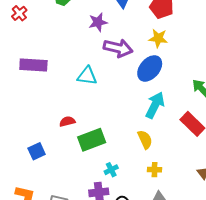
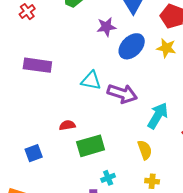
purple arrow: (118, 48) -> (122, 94), moved
blue ellipse: (150, 68) -> (132, 46), moved

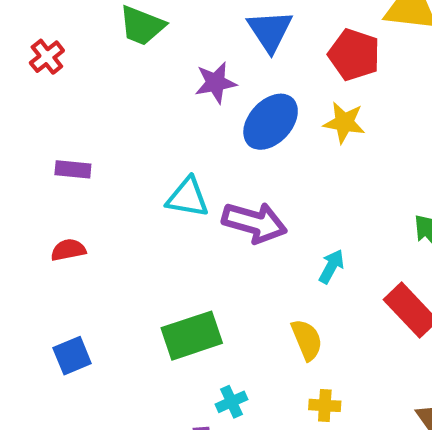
purple rectangle: (37, 65) -> (73, 169), size x0.6
cyan arrow: (158, 116) -> (331, 266), size x0.6
red semicircle: (67, 125) -> (68, 250), moved

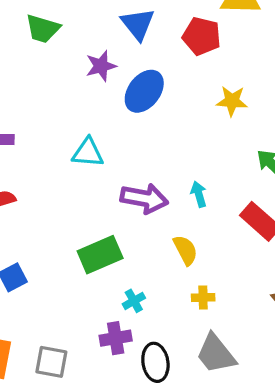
yellow star: (344, 123) -> (232, 101), moved
purple arrow: (254, 223) -> (144, 198), moved
cyan arrow: (331, 266) -> (199, 194), turned -40

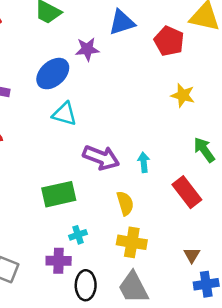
blue triangle: (138, 24) -> (122, 22), turned 40
blue ellipse: (144, 91) -> (53, 74), moved
yellow cross: (203, 297) -> (132, 242), size x1.6

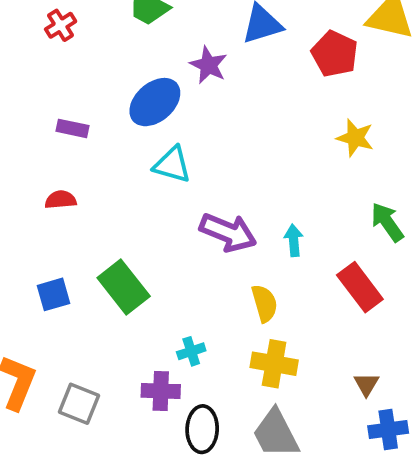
purple star: (87, 49) -> (208, 65), turned 30
green rectangle: (59, 194) -> (124, 287), moved, turned 64

